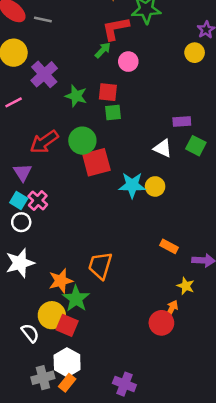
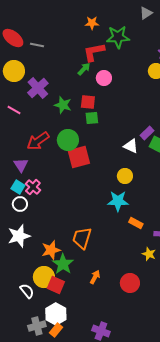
pink line: (14, 102) -> (14, 110), turned 56
purple rectangle: (182, 121) -> (147, 133), moved, turned -40
cyan star: (132, 185) -> (118, 201), moved
orange arrow: (172, 309) -> (95, 277), moved

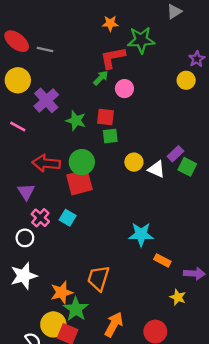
red arrow: (38, 141) -> (46, 163), turned 40
red square: (79, 157) -> (79, 182), moved
yellow circle: (125, 176) -> (134, 162), moved
cyan square: (18, 187) -> (68, 218), moved
orange arrow: (95, 277) -> (114, 324), size x1.5

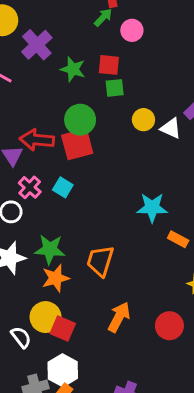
red arrow: (46, 163) -> (37, 140), moved
green star: (76, 309) -> (50, 249), moved, turned -30

